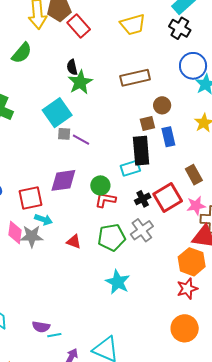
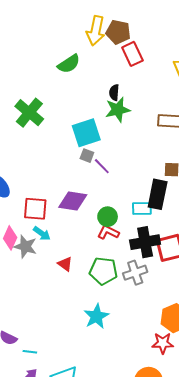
black cross: (143, 199) -> (145, 242), size x1.8
cyan line: (54, 335) -> (30, 352), moved

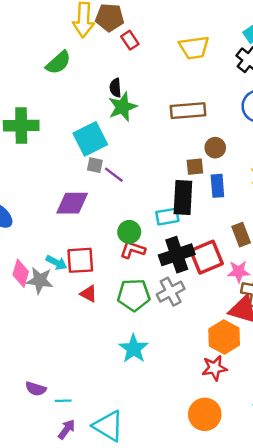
red rectangle: (132, 54) -> (130, 40), size x0.7
green cross: (29, 113) -> (21, 126), turned -32
purple diamond: (73, 201) -> (72, 203), moved
red square: (35, 209) -> (80, 260), moved

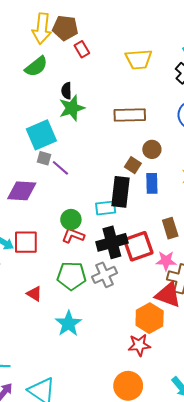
green semicircle: (58, 63) -> (36, 66), moved
brown square: (195, 167) -> (133, 165), turned 35
red triangle: (88, 294) -> (34, 294), moved

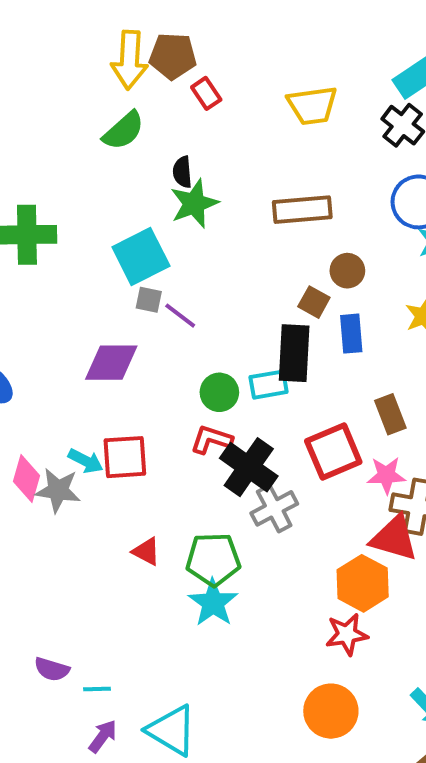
green circle: (71, 220) -> (219, 392), moved
black cross: (112, 242) -> (249, 467), moved, turned -36
green pentagon: (72, 276) -> (213, 559), moved

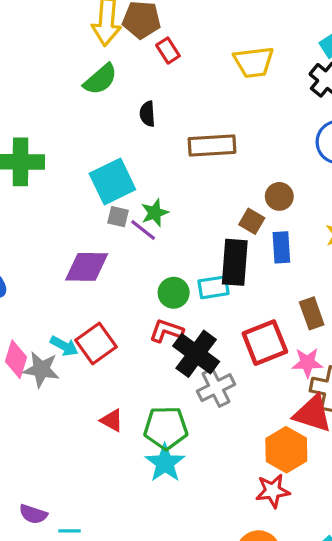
green star: (194, 204) -> (155, 213), moved, size x0.7
brown rectangle: (302, 210) -> (212, 146), moved
red square: (125, 457) -> (96, 344), turned -33

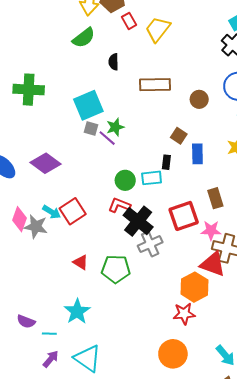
yellow trapezoid: (254, 62) -> (158, 29), moved, turned 132
brown circle: (279, 196) -> (199, 99), moved
black rectangle: (235, 262) -> (166, 162), size x0.5
purple diamond: (87, 267) -> (45, 163), moved, turned 32
cyan star: (165, 463) -> (77, 311), moved

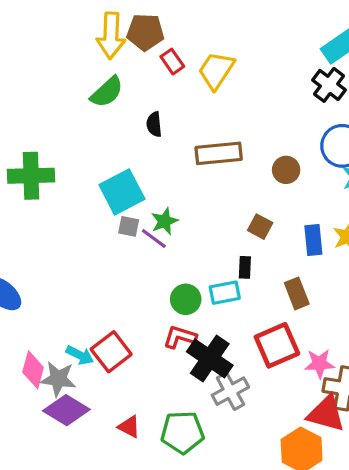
blue rectangle: (197, 154) -> (313, 240), moved
purple diamond: (45, 163) -> (66, 410), moved
brown rectangle: (215, 198) -> (297, 293), moved

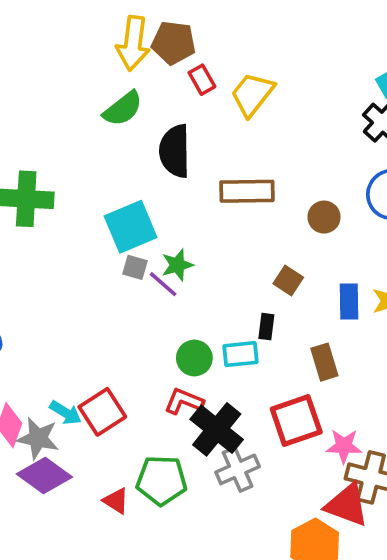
black semicircle: (154, 124) -> (175, 151), size x1.8
green pentagon: (182, 432) -> (162, 480), moved

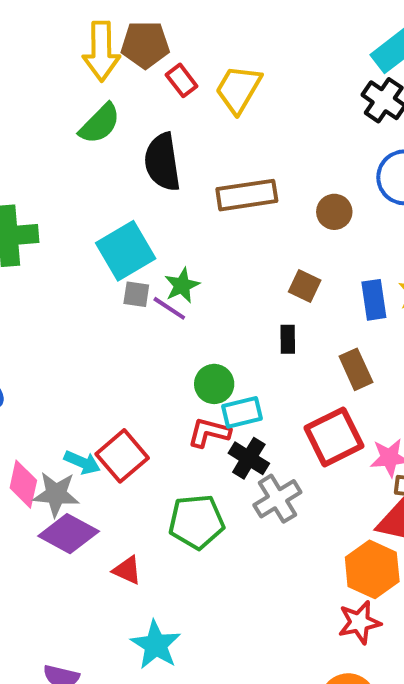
cyan rectangle: (241, 354) -> (242, 412), moved
black cross: (217, 429) -> (249, 458), size x0.7
red triangle: (116, 501) -> (127, 570), moved

